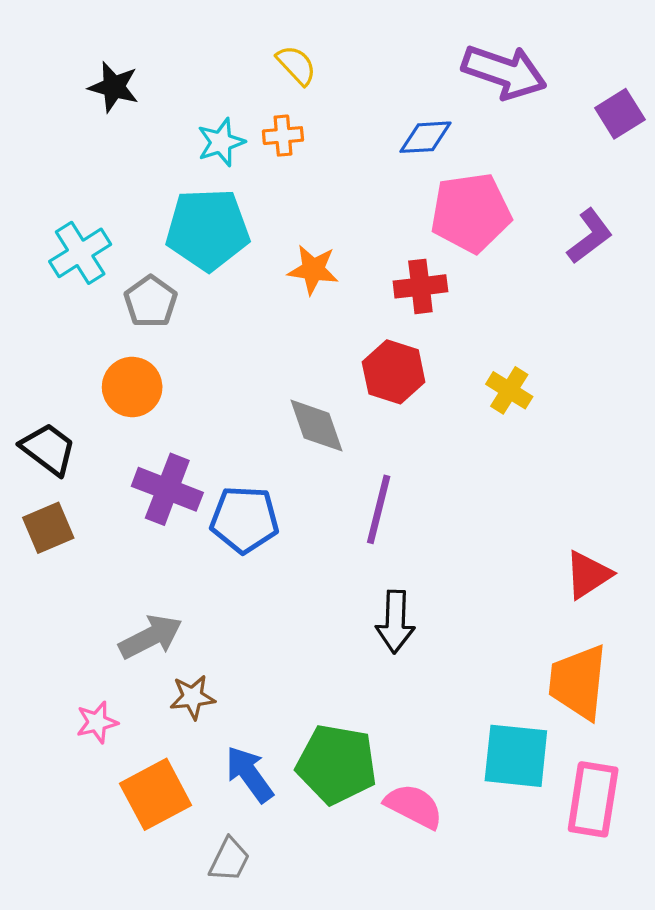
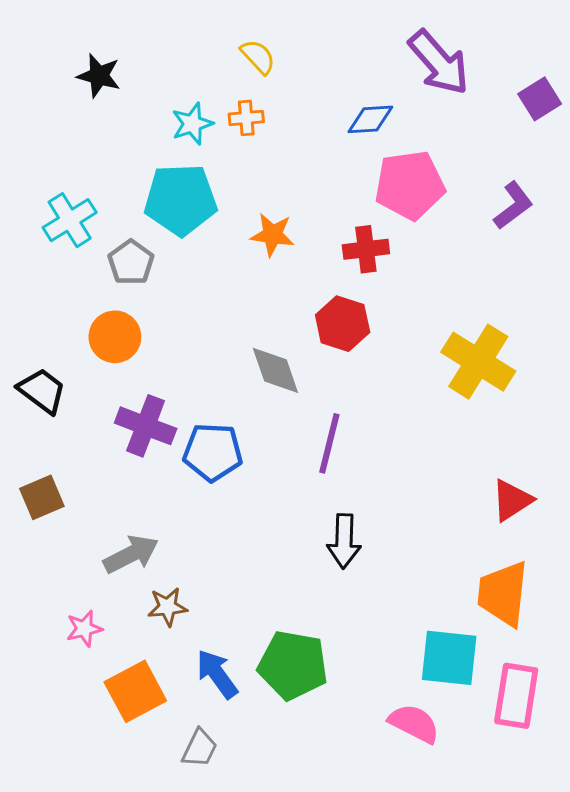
purple arrow: (504, 72) -> (439, 62), turned 30
yellow cross: (509, 390) -> (478, 362), moved, size x1.8
brown square: (48, 528) -> (42, 497), moved
pink semicircle: (414, 806) -> (414, 724), moved

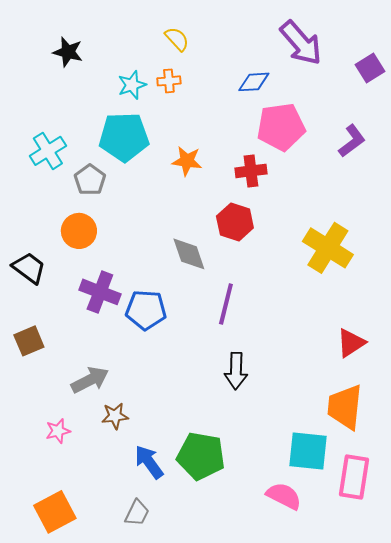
orange square: (135, 691) -> (55, 512), moved

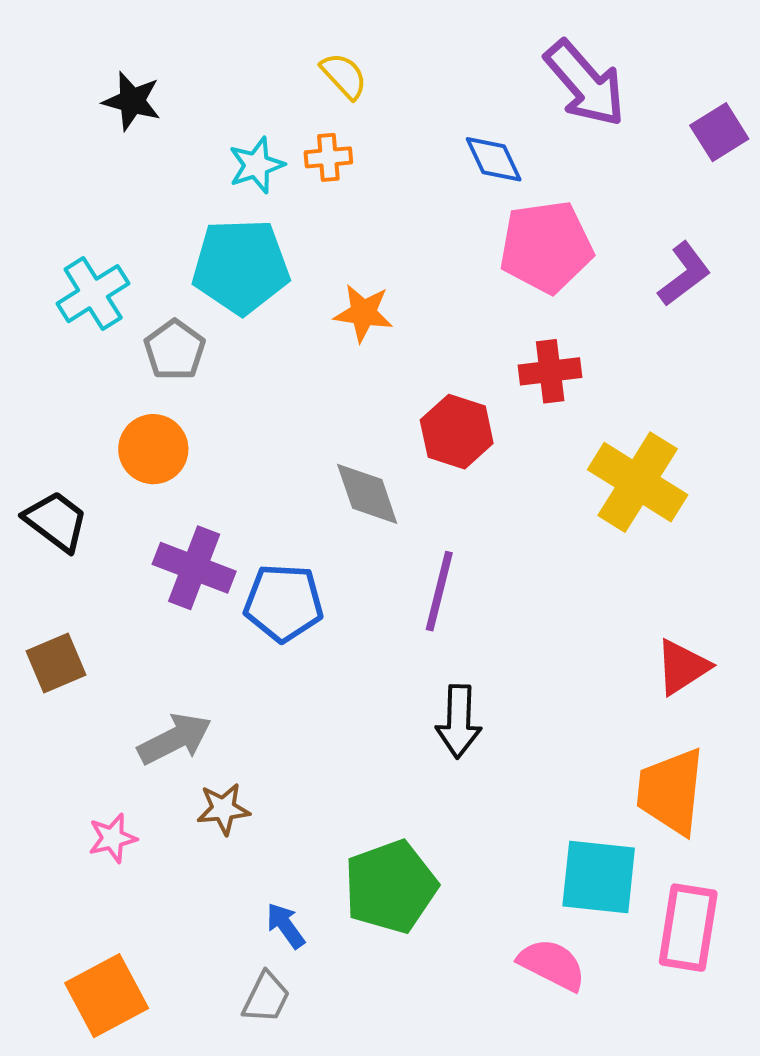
blue diamond: (254, 82) -> (494, 159), turned 68
red cross: (251, 171) -> (550, 371), moved
green pentagon: (201, 456) -> (391, 887), turned -30
blue arrow: (149, 462) -> (286, 926), moved, size x0.7

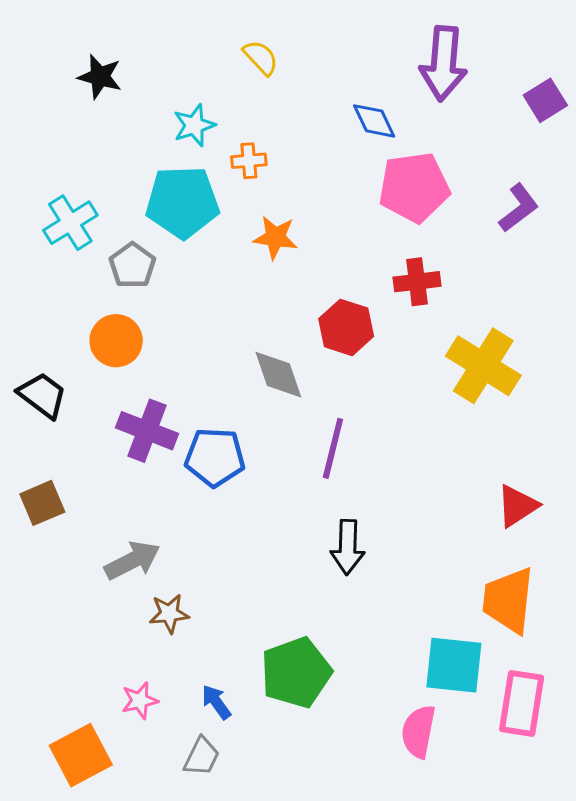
purple arrow: (585, 83) -> (444, 63), turned 46
orange cross: (328, 157) -> (249, 161), moved
pink star: (112, 838) -> (140, 701), moved
pink semicircle: (552, 965) -> (418, 732), turned -106

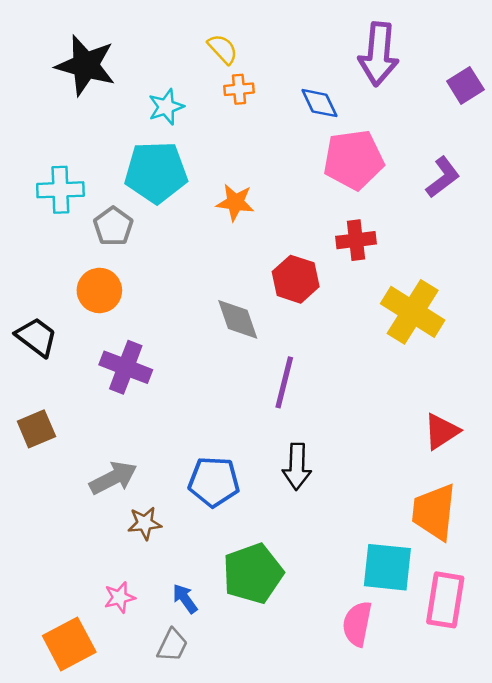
black star: (100, 77) -> (86, 65), size x1.6
orange cross: (249, 161) -> (239, 89), moved
cyan cross: (70, 223) -> (60, 190), turned 30
blue pentagon: (215, 457) -> (214, 482), moved

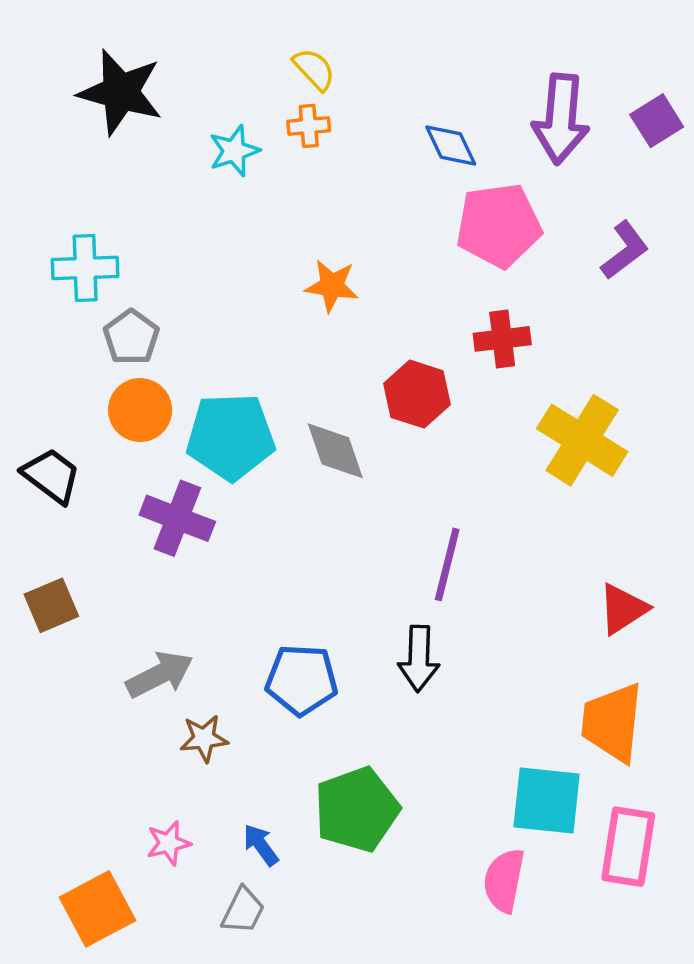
purple arrow: (379, 54) -> (561, 119), moved
orange cross: (239, 89) -> (309, 126), moved
cyan pentagon: (156, 172) -> (231, 437), moved
gray pentagon: (113, 226) -> (131, 337), moved
purple line: (284, 382) -> (447, 564), moved

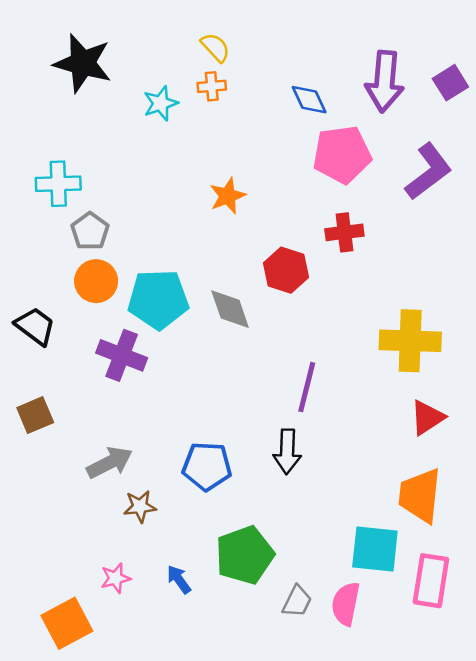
purple L-shape: (625, 250) -> (428, 172), size x1.4
orange star: (332, 286) -> (228, 196), turned -30
yellow cross: (582, 440) -> (410, 341), moved, turned -30
gray trapezoid: (243, 911) -> (297, 601), moved

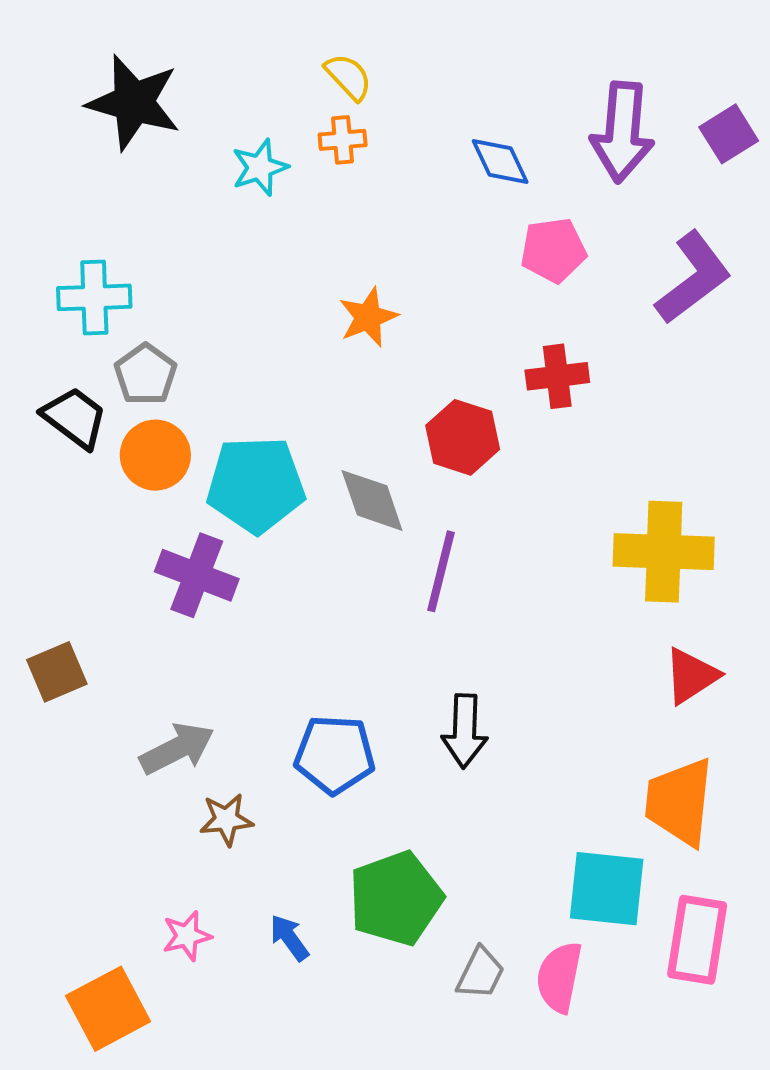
pink pentagon: (342, 154) -> (553, 250), size x0.7
black trapezoid: (35, 326) -> (75, 418), moved
purple line: (307, 387) -> (441, 571), moved

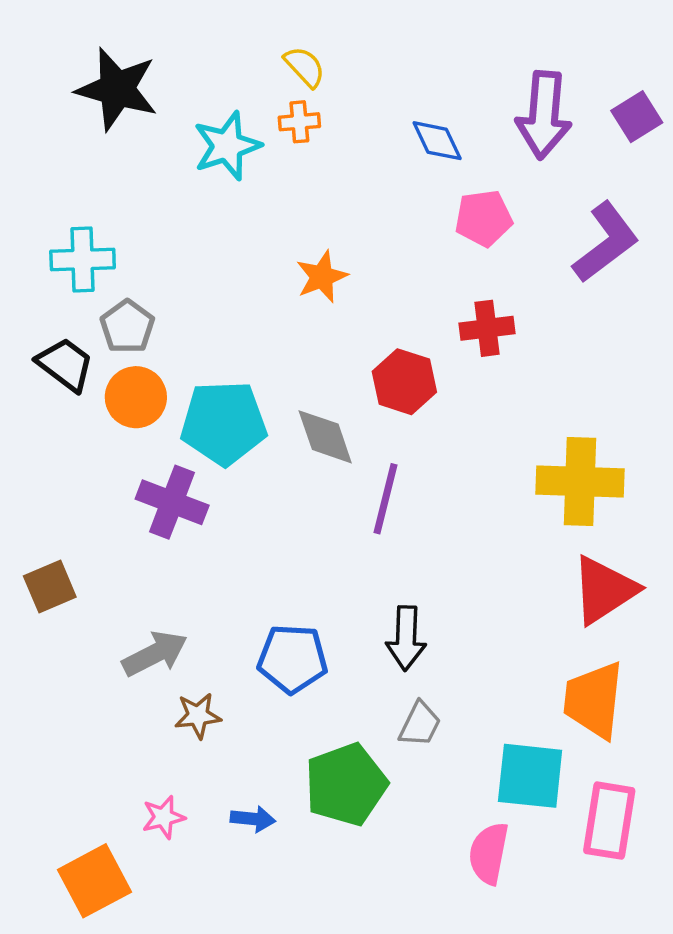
cyan star: (260, 167) -> (227, 146), size x1.4
red triangle: (691, 676) -> (604, 590), size x1.4
blue arrow: (289, 938) -> (253, 819), turned 132
gray trapezoid: (480, 973) -> (420, 724), moved

